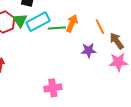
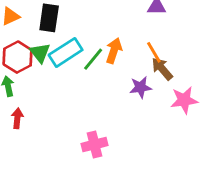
green line: (57, 28) -> (93, 59), turned -42
brown arrow: (117, 41) -> (162, 69), moved

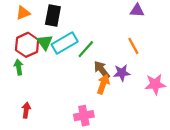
orange arrow: (114, 51) -> (103, 84), moved
brown arrow: (162, 69) -> (102, 70), moved
red arrow: (17, 118) -> (26, 110), moved

